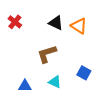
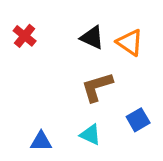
brown L-shape: (47, 54) -> (97, 87), moved
blue square: (84, 73) -> (138, 120), turned 32

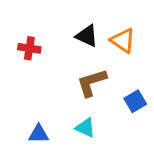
red cross: (25, 36) -> (29, 48), moved, turned -30
blue square: (138, 120) -> (135, 101), moved

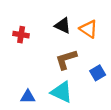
cyan triangle: (85, 128) -> (62, 92), size x1.5

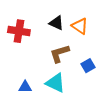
red cross: (21, 35) -> (19, 31), size x1.5

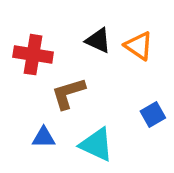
brown L-shape: (60, 53) -> (68, 93), moved
blue triangle: (25, 87) -> (44, 137), moved

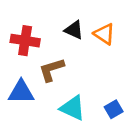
blue square: (153, 114) -> (114, 109), moved
blue triangle: (44, 137) -> (21, 92), moved, size x1.5

